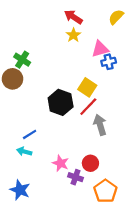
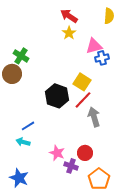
yellow semicircle: (116, 17) -> (109, 16), turned 140

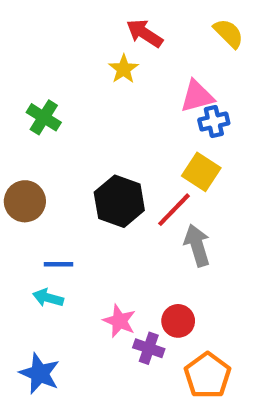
yellow semicircle: (109, 16) -> (229, 33), turned -49
yellow star: (69, 33) -> (124, 69), moved
brown circle: (12, 74) -> (25, 201), moved
yellow square: (82, 82) -> (201, 172), moved
blue line: (28, 126) -> (58, 264), turned 32

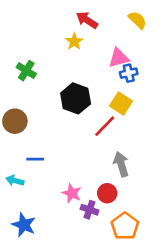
black hexagon: (119, 201) -> (76, 98), moved
gray arrow: (197, 245) -> (121, 164), moved
cyan arrow: (48, 298) -> (15, 181), moved

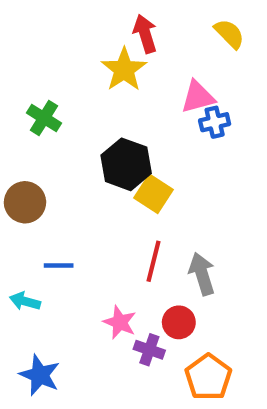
red arrow: (87, 20) -> (145, 34), turned 40
yellow star: (74, 42) -> (124, 70), size x1.5
yellow square: (121, 103) -> (154, 194), moved
red line: (105, 126) -> (154, 261), moved, turned -30

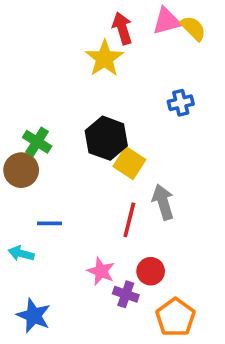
pink triangle: (198, 97) -> (167, 21), moved
green cross: (44, 118) -> (37, 142), moved
gray arrow: (202, 274) -> (163, 202), moved

